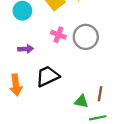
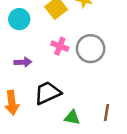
green triangle: (81, 101) -> (72, 117), moved

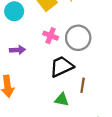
black trapezoid: (48, 93) -> (62, 66), moved
brown line: (107, 113) -> (83, 85), moved

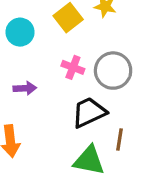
green triangle: (62, 100) -> (89, 160), size x1.5

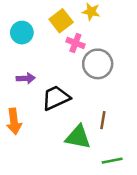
pink cross: (73, 67) -> (75, 43), moved
black trapezoid: (89, 112) -> (56, 98), moved

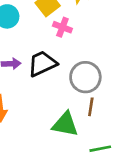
gray circle: (98, 64) -> (85, 77), moved
black trapezoid: (56, 98) -> (42, 64), moved

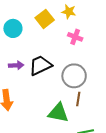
pink cross: (62, 27) -> (75, 37), moved

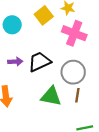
pink cross: (75, 37) -> (74, 33), size x1.6
green triangle: (58, 113) -> (51, 96), moved

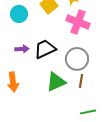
green triangle: (51, 96) -> (56, 82), turned -35

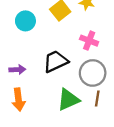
pink cross: (78, 22) -> (89, 41), moved, size x0.7
purple arrow: (22, 49) -> (17, 70), moved

